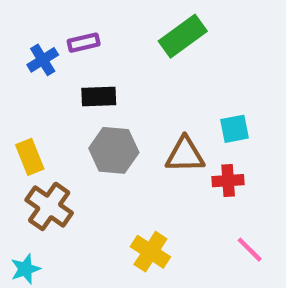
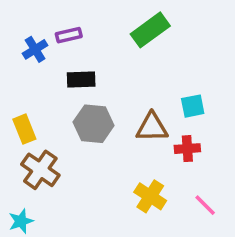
yellow cross: (150, 252) -> (150, 196), moved

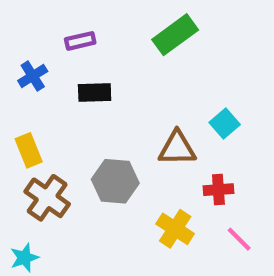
blue cross: (35, 49) -> (33, 76), moved
cyan square: (193, 106) -> (225, 123), turned -30
gray hexagon: (94, 124) -> (115, 181), moved
red cross: (187, 149) -> (218, 190), moved

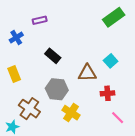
green rectangle: (175, 35) -> (114, 17), moved
black rectangle: (95, 93) -> (53, 56), moved, turned 42
brown cross: (47, 198) -> (29, 109), moved
yellow cross: (175, 229) -> (71, 113), moved

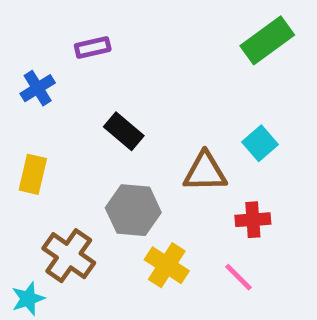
yellow rectangle: (14, 74) -> (33, 174), turned 35
pink line: (118, 118) -> (239, 277), moved

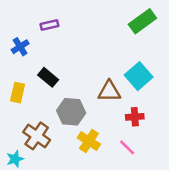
black rectangle: (124, 131) -> (48, 77), moved
cyan square: (260, 143) -> (139, 76), size x1.5

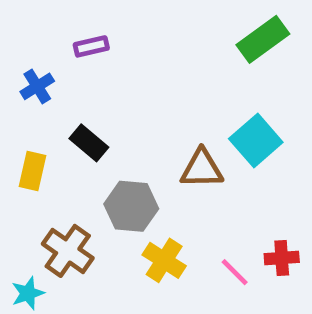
red cross: (135, 117) -> (282, 258), moved

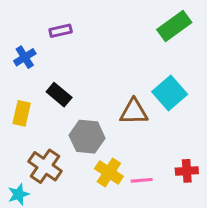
pink line: (235, 272) -> (142, 180), moved, turned -50

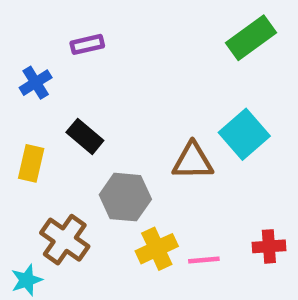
yellow cross: (109, 172) -> (157, 249), turned 32

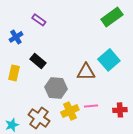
purple rectangle: (87, 44) -> (39, 20), turned 48
brown cross: (65, 240) -> (39, 118), moved
pink line: (204, 260) -> (91, 106), moved

